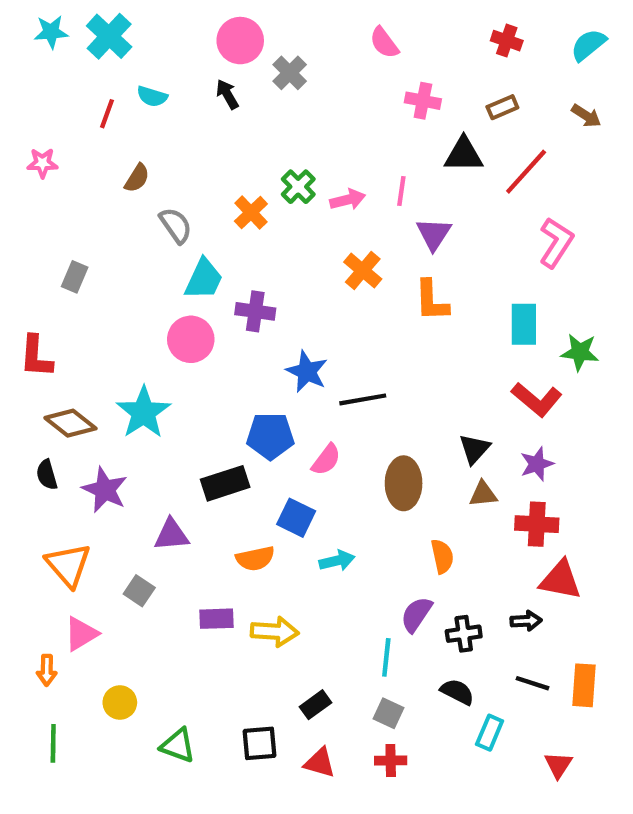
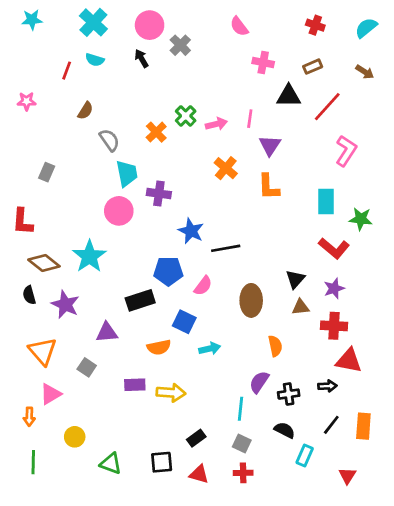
cyan cross: (109, 36) -> (93, 22), moved
cyan trapezoid: (204, 279) -> (127, 173), turned -36
black line: (532, 683) -> (331, 425), turned -70

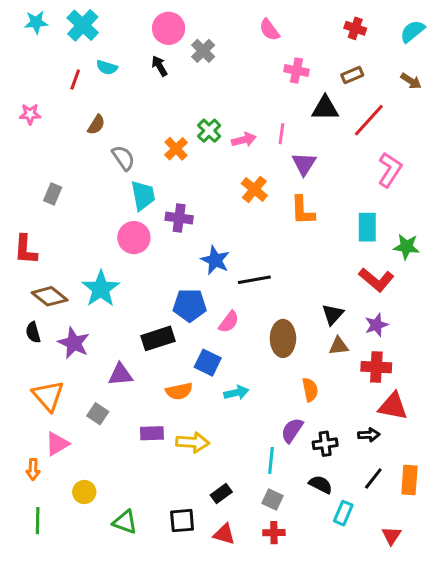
cyan cross: (93, 22) -> (83, 25), moved

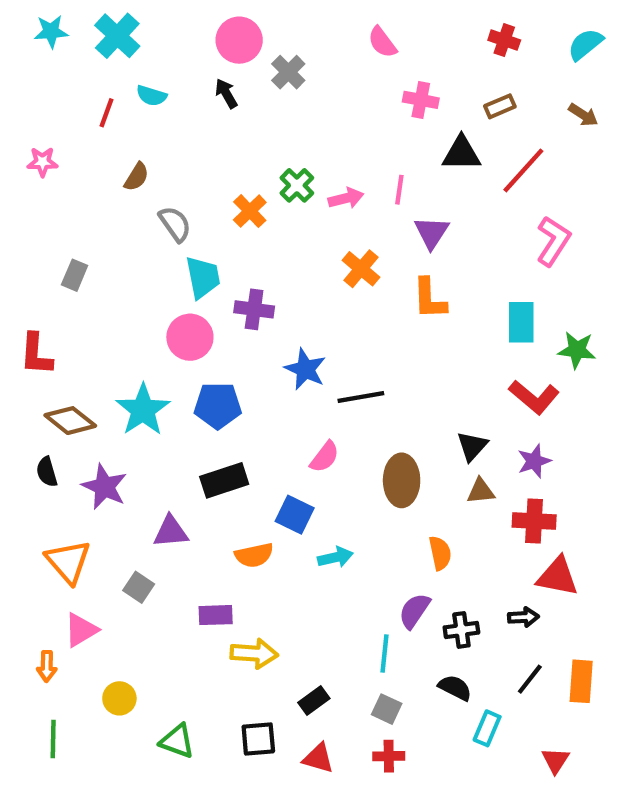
blue pentagon: (190, 305) -> (218, 406), moved
yellow arrow: (193, 442) -> (254, 654), moved

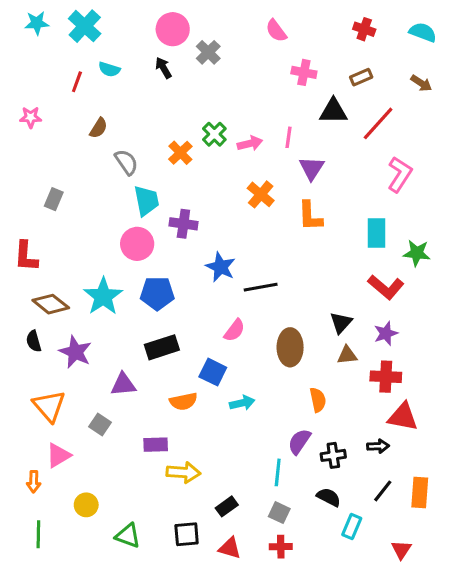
cyan semicircle: (585, 44) -> (423, 32), turned 60

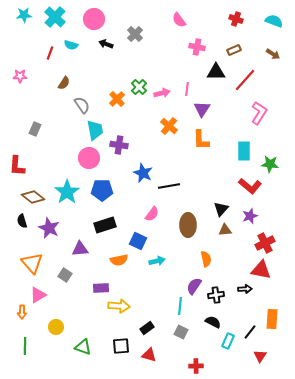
pink circle: (173, 29) -> (94, 19), moved
black arrow: (163, 68) -> (106, 44), turned -40
red cross: (386, 377) -> (265, 243), moved, turned -30
black line: (383, 491) -> (250, 332), moved
red cross: (281, 547) -> (196, 366), moved

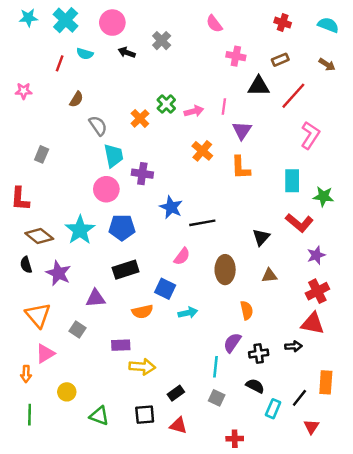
black triangle: (221, 209) -> (261, 237), moved
purple star: (250, 216) -> (316, 255), moved

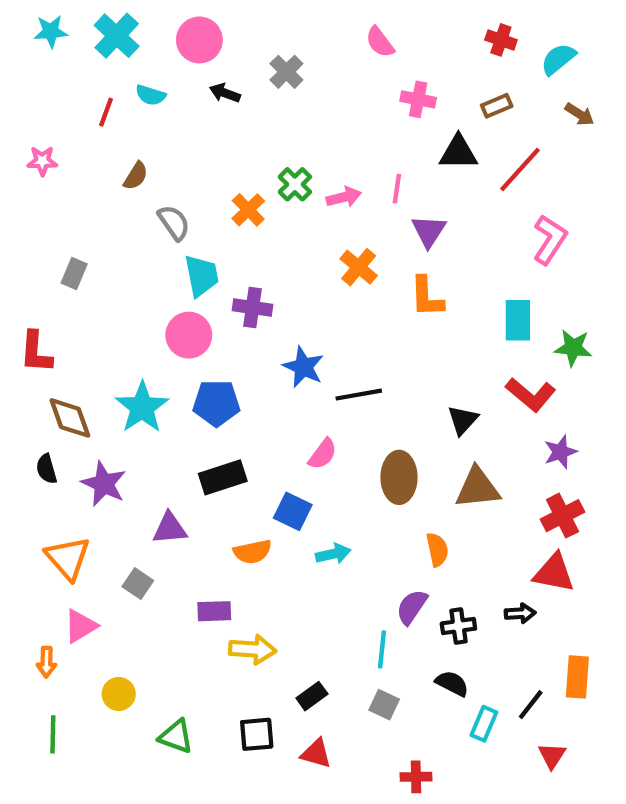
cyan semicircle: (328, 25) -> (558, 59), moved, turned -60
brown diamond: (39, 236) -> (70, 418), turned 32
brown triangle: (269, 276) -> (478, 488), size x1.6

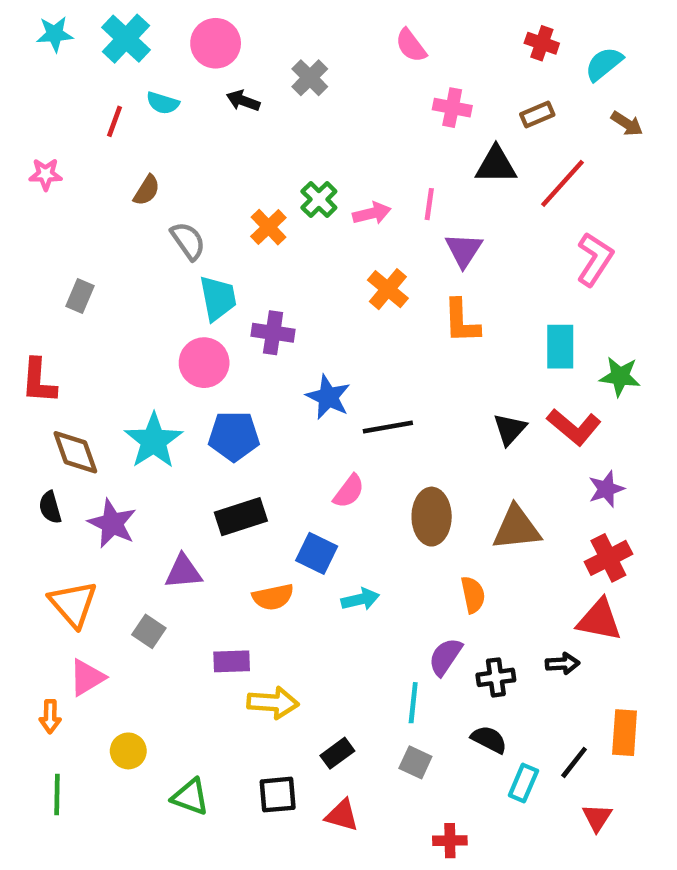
black triangle: (463, 420) -> (510, 429), moved

